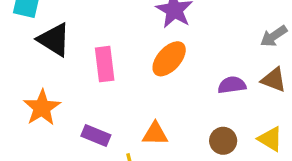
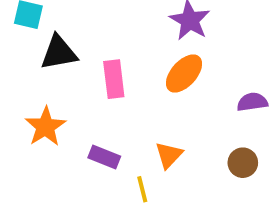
black triangle: (54, 40) -> (59, 53), turned -42
orange triangle: (155, 134) -> (169, 155), turned -48

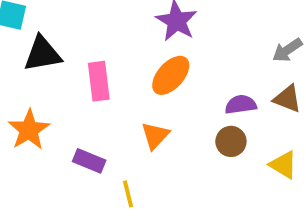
orange triangle: (169, 155) -> (155, 136), moved
brown circle: (243, 163) -> (231, 141), moved

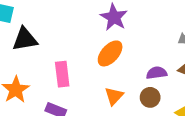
pink rectangle: (99, 81) -> (62, 74), moved
orange triangle: (155, 136) -> (114, 96), moved

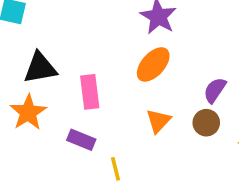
black triangle: (25, 39) -> (40, 68), moved
purple semicircle: (157, 73) -> (215, 90), turned -48

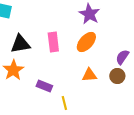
pink rectangle: (90, 92) -> (53, 42), moved
orange triangle: (158, 121) -> (89, 75), turned 42

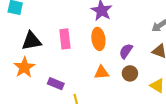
orange ellipse: (86, 42) -> (98, 39), turned -50
purple semicircle: (122, 57) -> (126, 51), moved

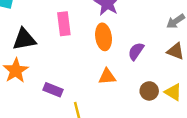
pink rectangle: (65, 39) -> (64, 24), moved
brown circle: (130, 73) -> (149, 91), moved

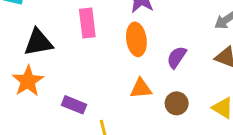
brown circle: (149, 91) -> (177, 103), moved

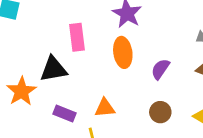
black triangle: (38, 42) -> (53, 69), moved
orange triangle: (141, 88) -> (105, 108), moved

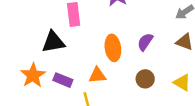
orange ellipse: (123, 52) -> (113, 48), moved
orange star: (21, 91) -> (33, 75), moved

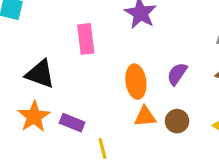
black triangle: (53, 42) -> (40, 74), moved, turned 30
orange triangle: (97, 75) -> (145, 117), moved

